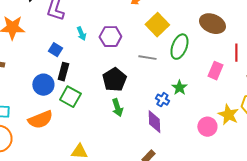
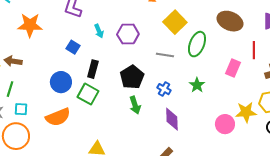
black rectangle: (63, 72) -> (93, 69), moved
blue cross: (162, 100) -> (164, 89), moved
yellow star: (228, 115) -> (246, 112), turned -30

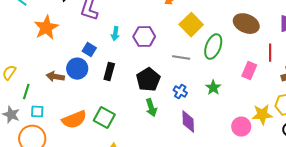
orange star: (30, 25) -> (46, 28), turned -30
cyan arrow: (99, 31) -> (115, 34), turned 32
brown arrow: (13, 61) -> (55, 77), moved
blue circle: (61, 82) -> (77, 69), moved
green square: (88, 94) -> (104, 118), moved

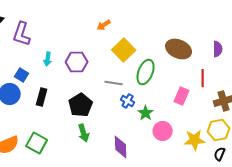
blue cross: (180, 92) -> (128, 101), moved
pink circle: (241, 127) -> (163, 131), moved

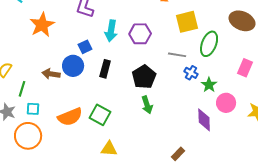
yellow square: (124, 50) -> (187, 22), turned 30
cyan arrow: (48, 59) -> (111, 31), size x1.5
blue square: (22, 75) -> (85, 47), turned 32
purple diamond: (121, 147) -> (204, 120), moved

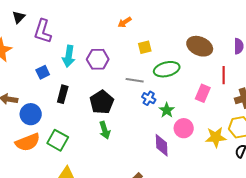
yellow square: (187, 22) -> (145, 47), size x0.6
green ellipse: (209, 44) -> (167, 69), turned 55
blue circle: (73, 66) -> (31, 114), moved

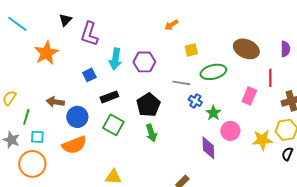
black rectangle: (63, 94) -> (109, 97), turned 54
green square: (58, 140) -> (113, 125), moved

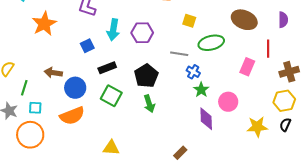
yellow square: (191, 50) -> (189, 21), turned 32
green star: (213, 113) -> (201, 90), moved
yellow star: (262, 140) -> (257, 127), moved

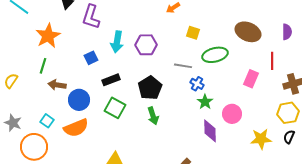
green line: (24, 88) -> (43, 66), moved
cyan square: (35, 108) -> (47, 121), moved, turned 32

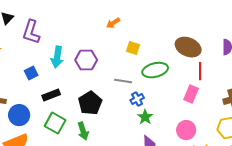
red line: (272, 61) -> (200, 71), moved
blue cross: (197, 84) -> (137, 99), turned 32
pink circle: (232, 114) -> (186, 130), moved
green arrow: (153, 116) -> (83, 131), moved

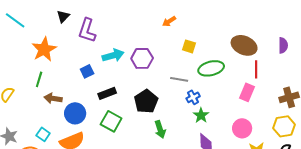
cyan arrow: (57, 57) -> (113, 55), turned -115
green arrow: (83, 131) -> (160, 129), moved

